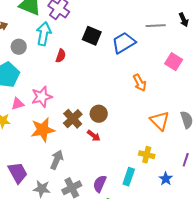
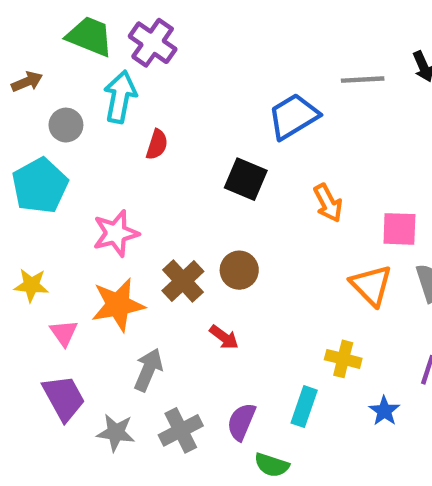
black square: (92, 36) -> (246, 179), moved
pink square: (174, 62) -> (399, 229), moved, turned -30
pink triangle: (18, 104) -> (64, 333), moved, turned -48
red arrow: (94, 136) -> (224, 337), moved

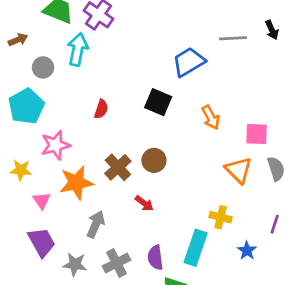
red semicircle: (157, 145) -> (101, 109), moved
pink star: (116, 233) -> (55, 145), moved
cyan rectangle: (304, 407) -> (196, 248), size x1.4
purple semicircle: (241, 422) -> (155, 257), turned -30

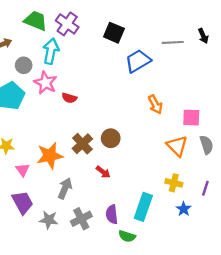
black square: (158, 102) -> (114, 33), moved
red semicircle: (101, 109) -> (69, 98), turned 88
pink star: (55, 145) -> (45, 83), moved, turned -30
yellow cross: (221, 217) -> (174, 183), moved

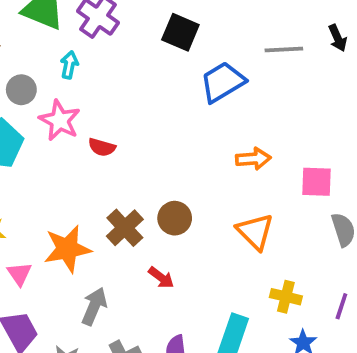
cyan arrow: (51, 51) -> (69, 65), size x0.6
orange arrow: (155, 104) -> (253, 159), turned -66
orange triangle: (177, 146) -> (255, 232), moved

